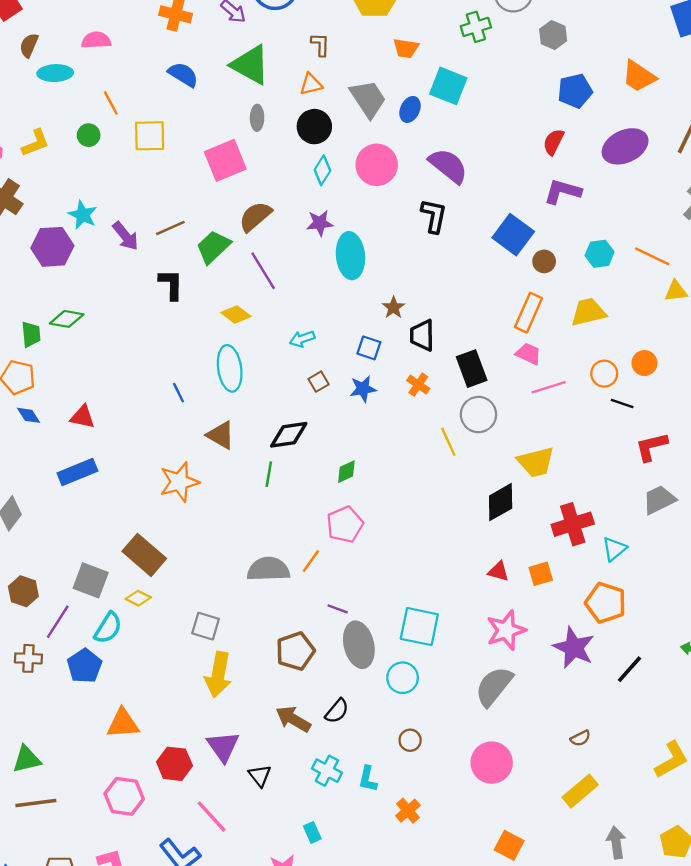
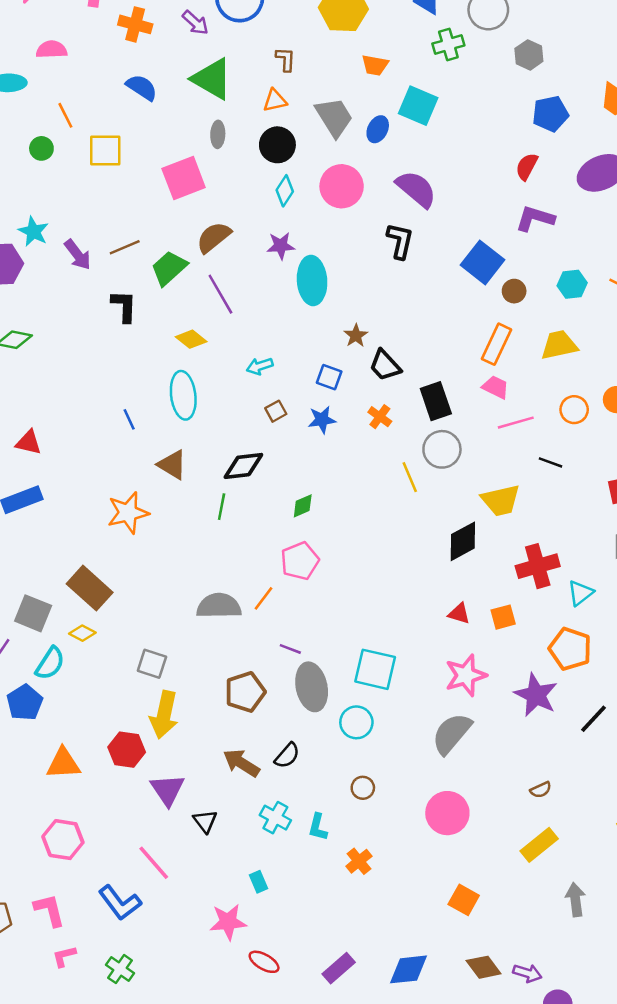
black trapezoid: (422, 335) -> (385, 365), turned -44
black line: (622, 404) -> (551, 462), moved
red hexagon: (174, 764) -> (127, 750), moved

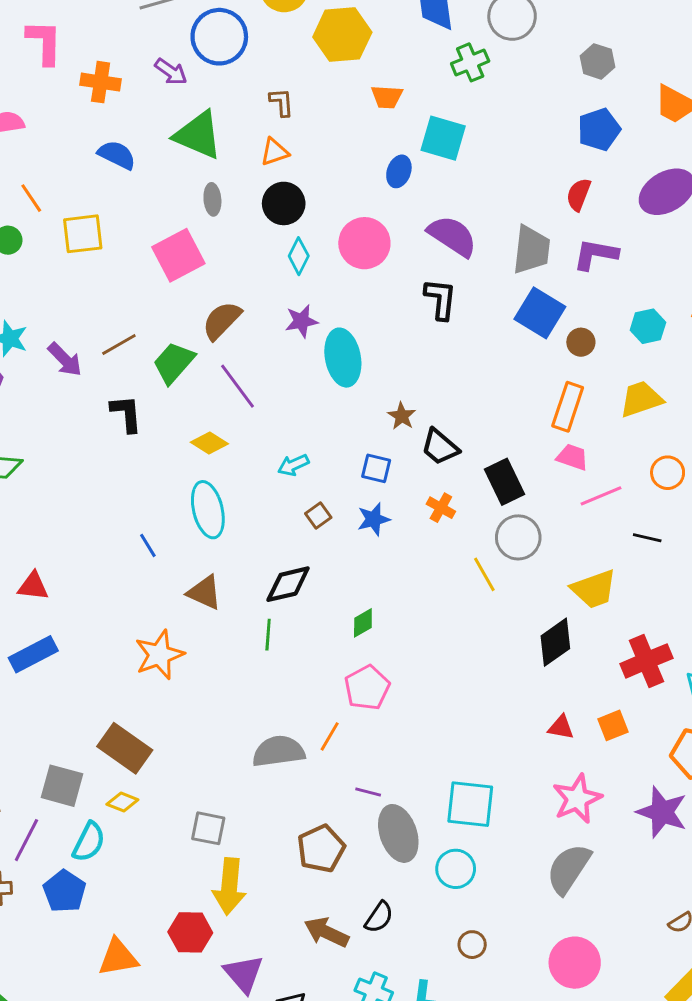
gray hexagon: (529, 55) -> (598, 61), moved
gray trapezoid: (334, 117) -> (531, 250), moved, turned 45

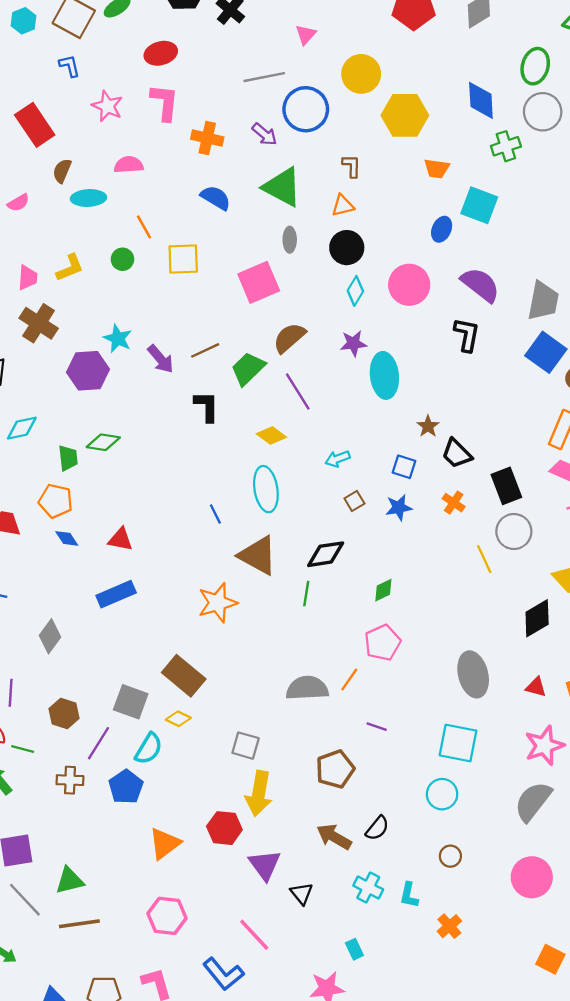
brown triangle: (205, 592) -> (258, 555), size x1.4
gray ellipse: (398, 833) -> (473, 674), moved
orange triangle: (118, 957) -> (165, 843), turned -32

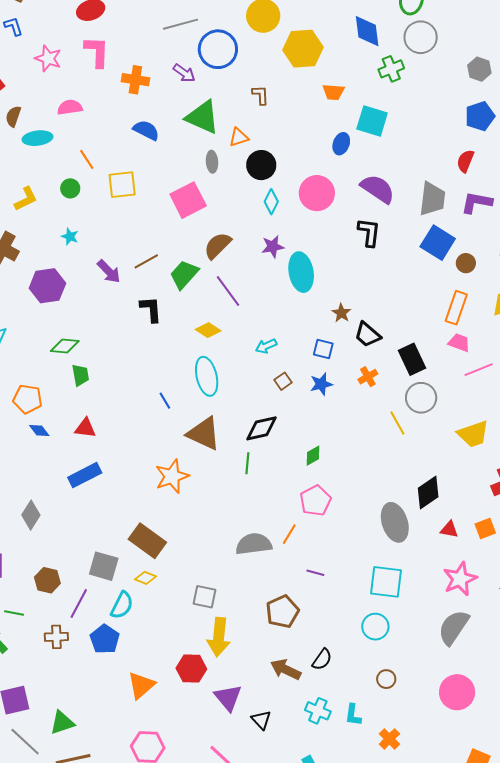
orange triangle: (343, 206) -> (239, 137), moved
cyan star: (118, 339) -> (70, 237), moved, size x0.7
green trapezoid: (68, 458) -> (80, 375), moved
orange cross: (454, 503) -> (368, 377), turned 30
black diamond: (537, 618) -> (428, 493), moved

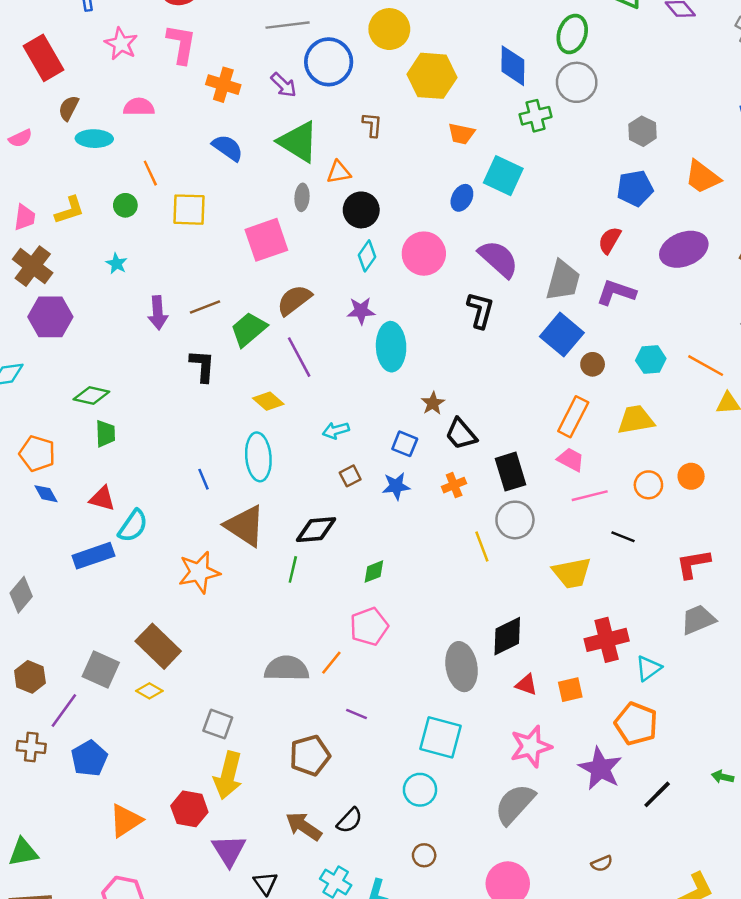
purple arrow: (109, 271) -> (158, 313), turned 32
purple hexagon: (47, 286) -> (50, 317), moved
cyan semicircle: (122, 605) -> (133, 526), moved

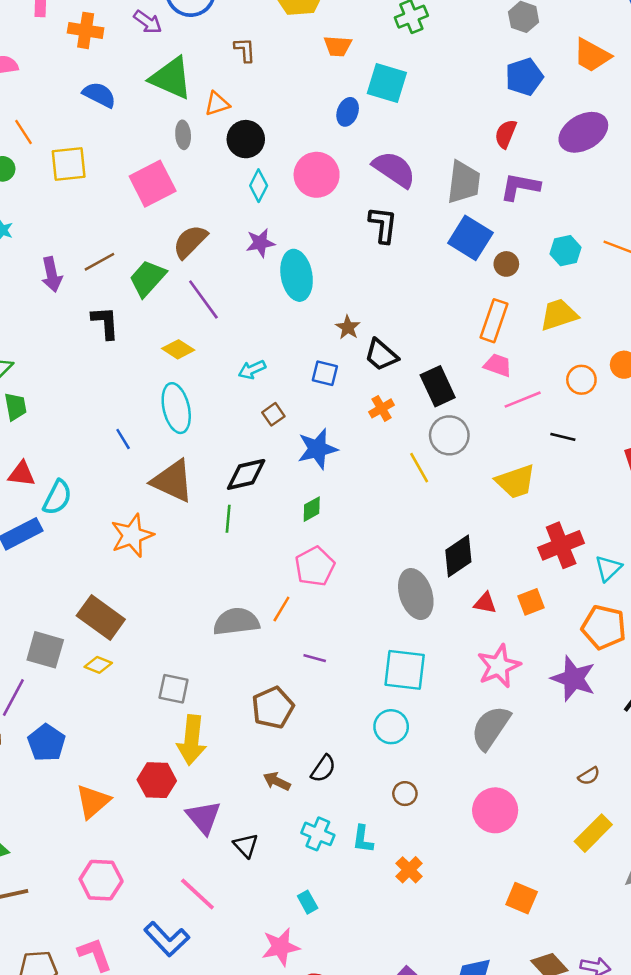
blue star: (396, 486) -> (317, 449), moved, size x1.4
brown arrow: (304, 826) -> (277, 781), size x0.7

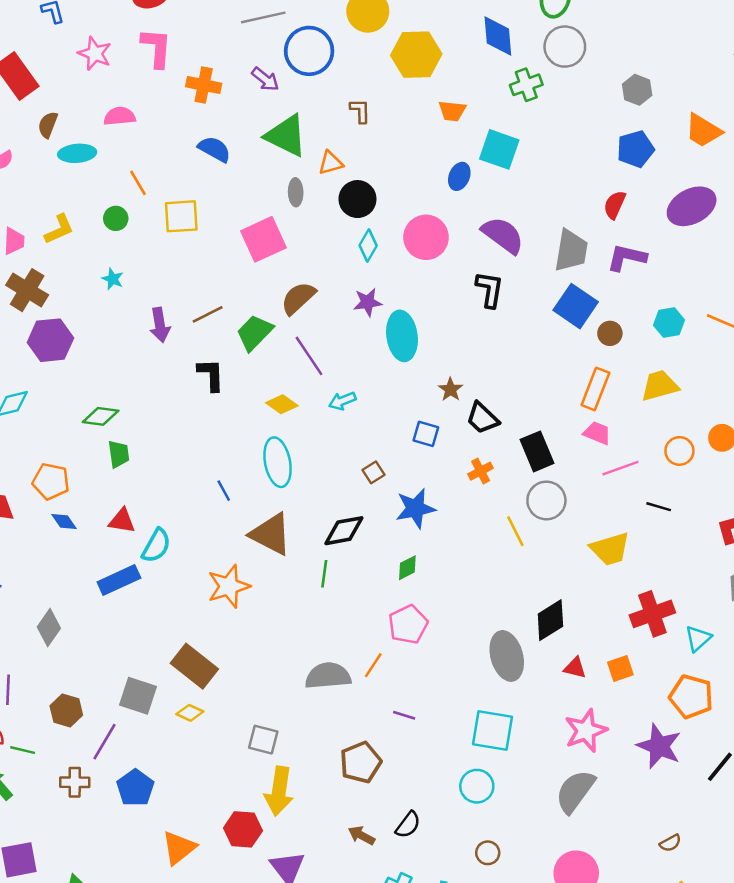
cyan arrow: (252, 370) -> (342, 401), moved

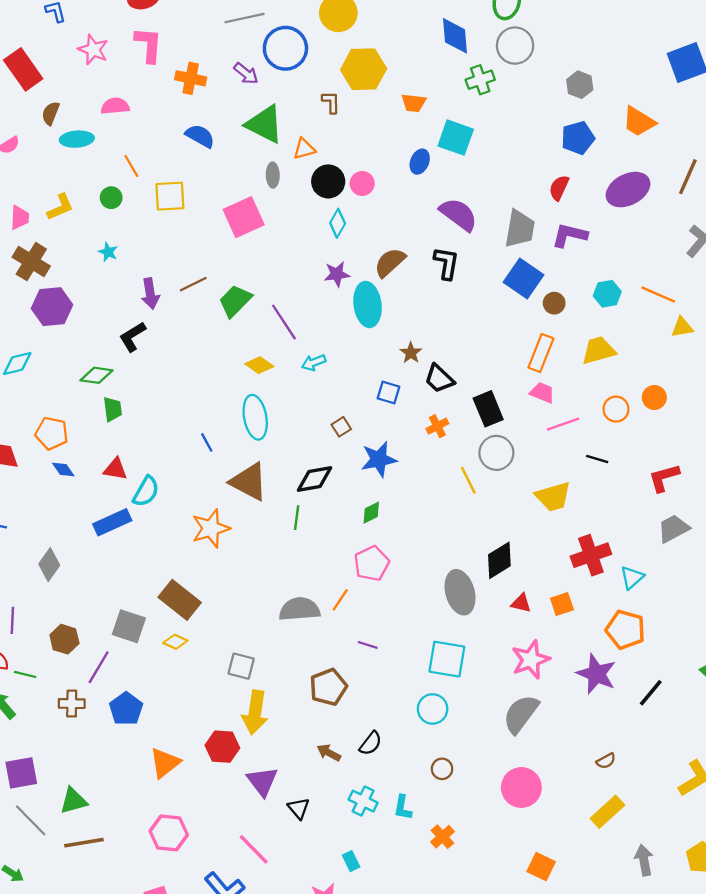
yellow hexagon: (416, 55) -> (364, 69), moved
pink circle: (426, 237) -> (362, 183), moved, size x0.6
brown semicircle: (298, 298) -> (390, 262), moved
black L-shape: (211, 375) -> (132, 337), moved, turned -120

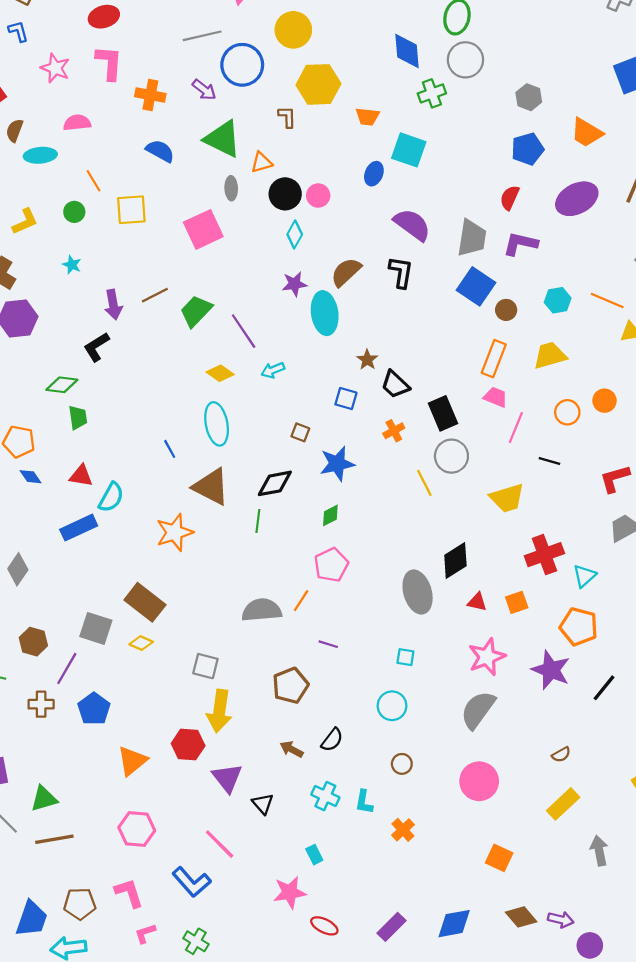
pink line: (563, 424) -> (516, 427), turned -48
brown square: (341, 427) -> (300, 432), turned -36
cyan square: (447, 659) -> (405, 657), size x0.5

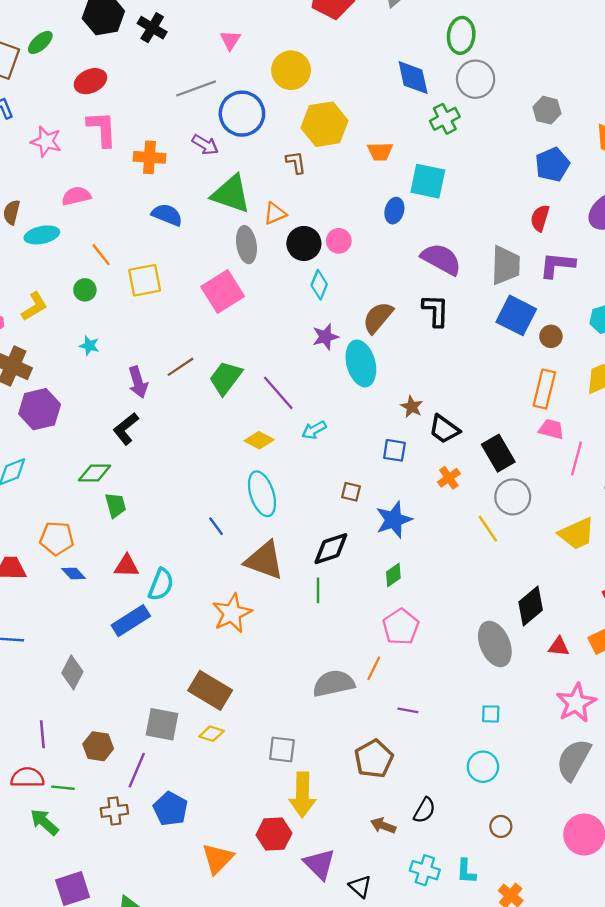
gray ellipse: (231, 188) -> (246, 245), size x1.4

